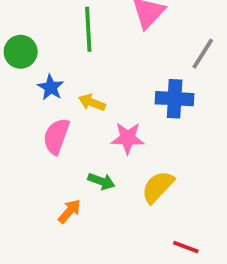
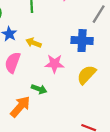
yellow semicircle: (158, 187) -> (86, 75), moved
orange arrow: (69, 211) -> (20, 107), size x1.5

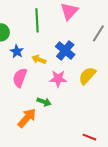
blue cross: (82, 41) -> (65, 50), moved, turned 36
yellow semicircle: (86, 75) -> (87, 76), moved

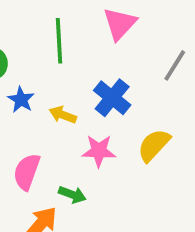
pink semicircle: (20, 78) -> (27, 172), moved

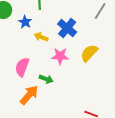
blue star: (21, 100) -> (25, 22), moved

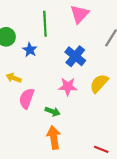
yellow arrow: (41, 37) -> (14, 78), moved
orange arrow: (29, 95) -> (54, 137), moved, turned -50

